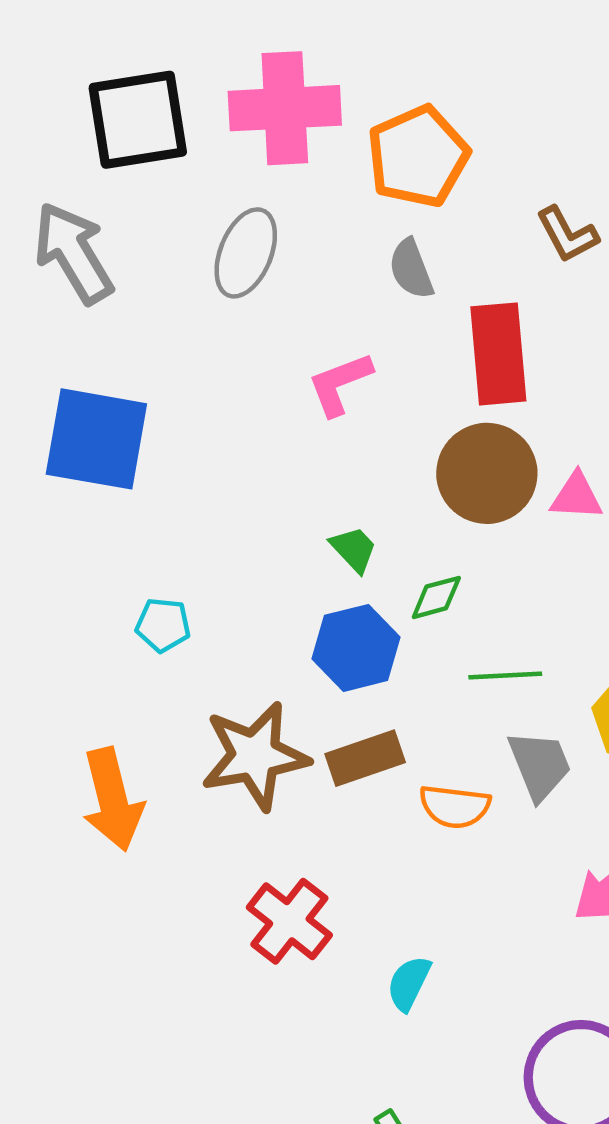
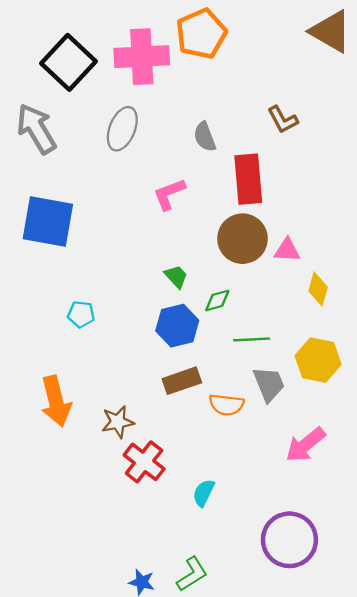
black square: (138, 120) -> (68, 62), turned -38
orange pentagon: (418, 156) -> (201, 34), moved
brown star: (255, 756) -> (118, 422), moved, size x0.6

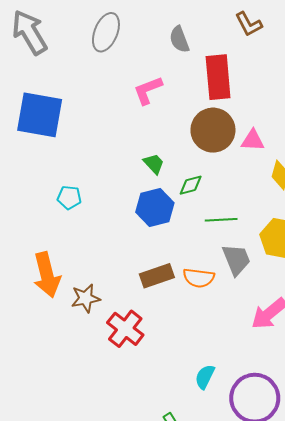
brown rectangle: (182, 381) -> (157, 276), moved
brown star: (118, 422) -> (86, 298), moved
cyan semicircle: (204, 493) -> (205, 377), moved

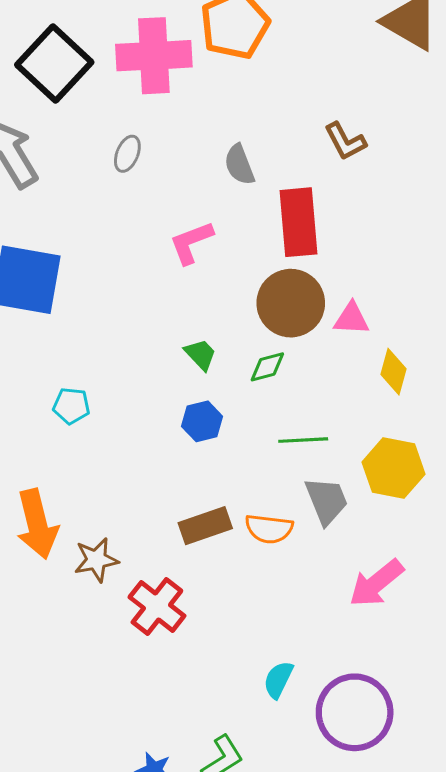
gray ellipse: (106, 32) -> (127, 154), size x0.6
green diamond: (191, 185) -> (267, 367), moved
blue hexagon: (155, 208) -> (202, 421), size x0.7

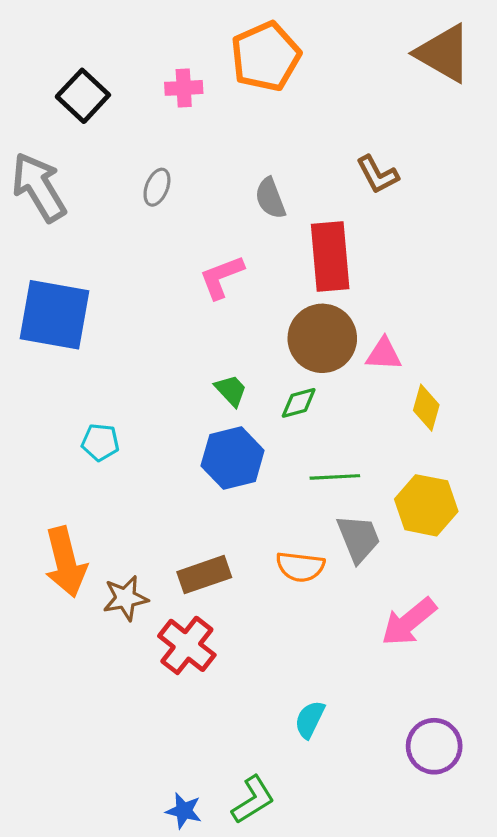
pink cross: (154, 56) -> (184, 88), size x0.5
black square: (54, 64) -> (83, 96), size x0.7
blue hexagon: (202, 421) -> (233, 458), size x1.5
brown rectangle: (205, 526) -> (204, 575), moved
purple circle: (355, 712) -> (434, 746), moved, size x0.7

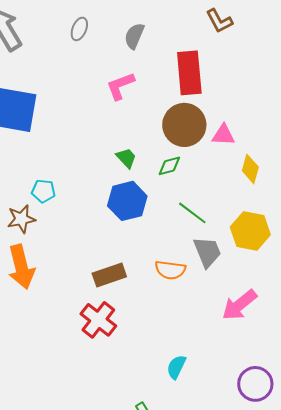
gray semicircle: (270, 198) -> (134, 36), moved, turned 44
green line: (335, 477) -> (192, 213), turned 40
brown star: (125, 598) -> (21, 219), moved

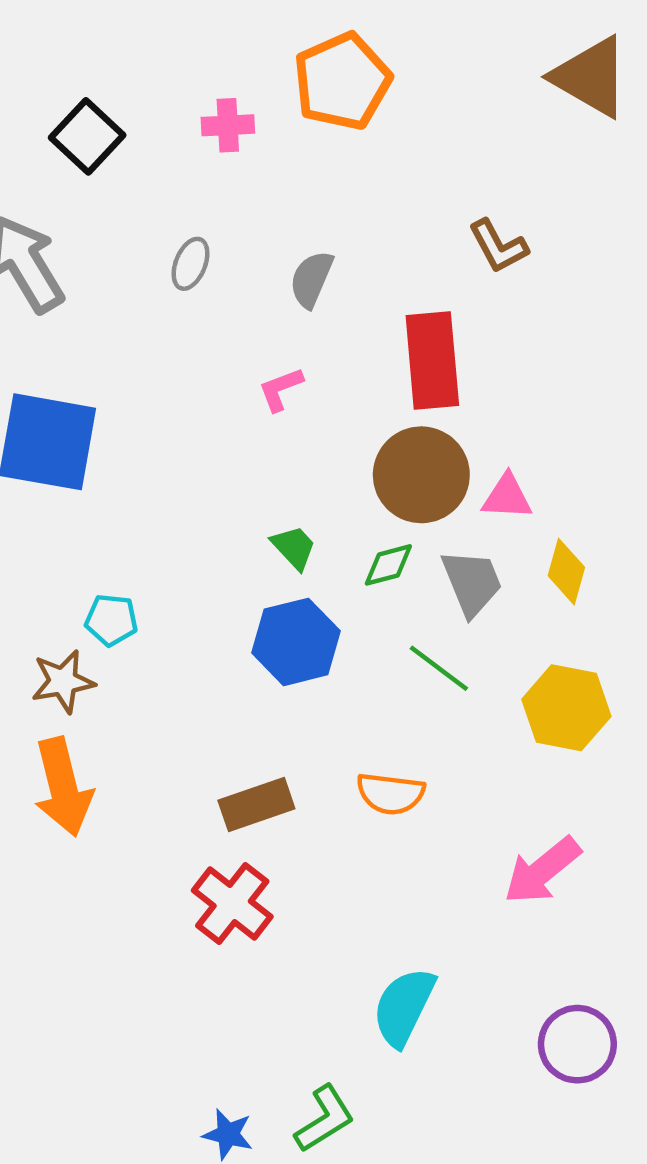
pink L-shape: (120, 86) -> (281, 389), size x0.7
gray trapezoid: (207, 252) -> (472, 583), moved
cyan semicircle: (176, 367) -> (404, 1007), size x1.5

